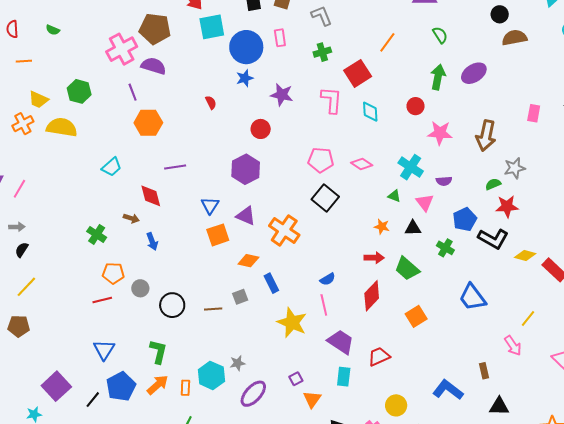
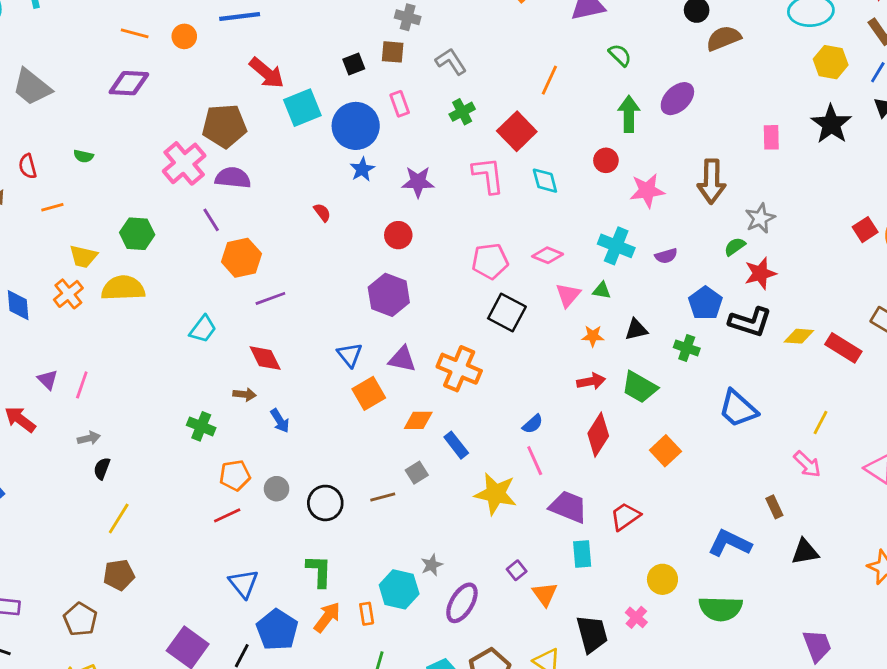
purple line: (175, 167) -> (270, 298), moved
pink triangle: (425, 202) -> (568, 295), moved, turned 30

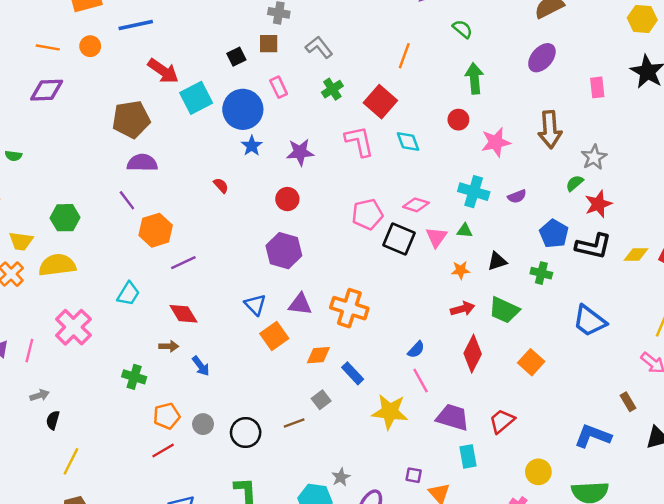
purple ellipse: (677, 99) -> (542, 58), moved
pink cross: (184, 163) -> (73, 327), moved
black square: (507, 312) -> (399, 239), moved
purple square: (517, 570) -> (414, 475), turned -35

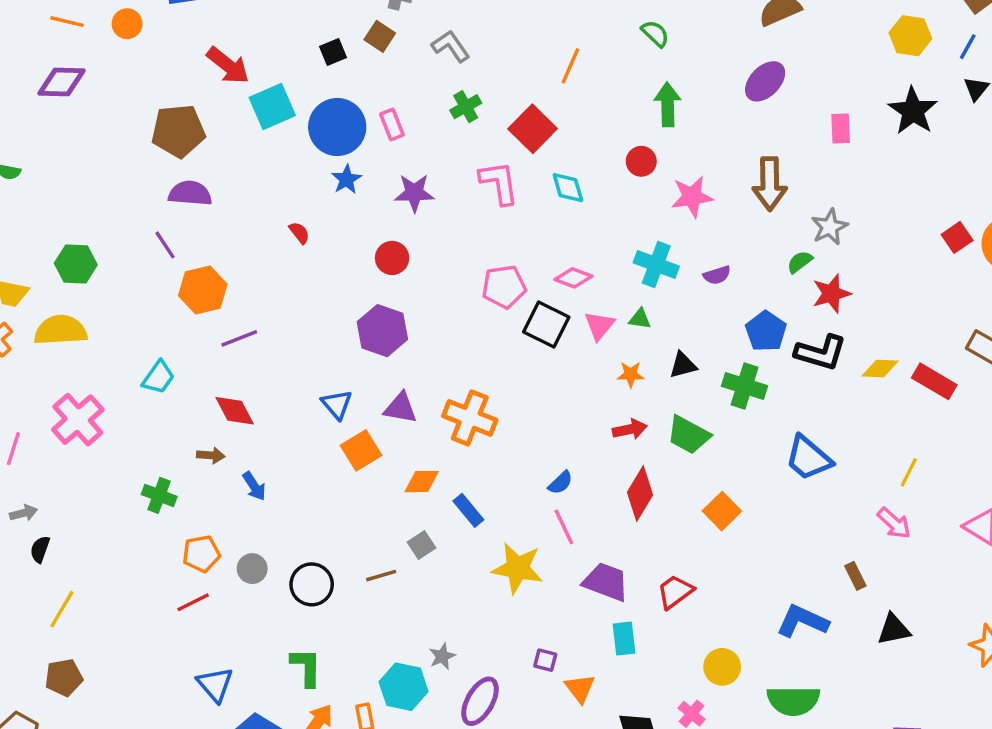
brown square: (269, 44) -> (380, 36), turned 30
pink rectangle: (279, 87) -> (392, 124), moved
green cross: (541, 273) -> (745, 386), size x1.4

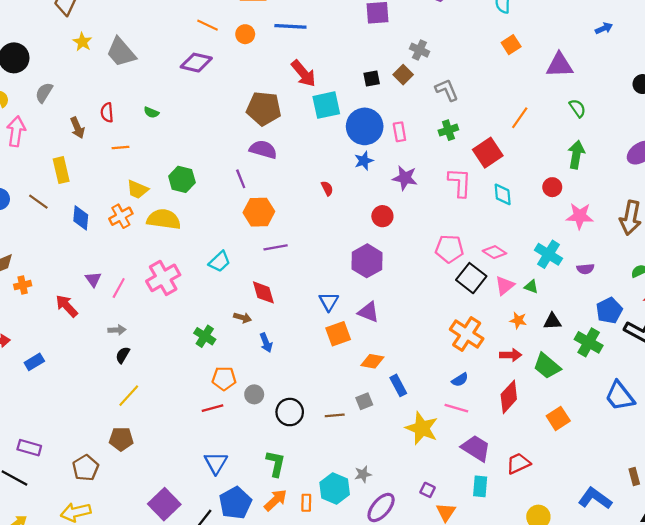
orange cross: (470, 418) -> (467, 334), moved
pink line: (564, 527) -> (456, 408), turned -60

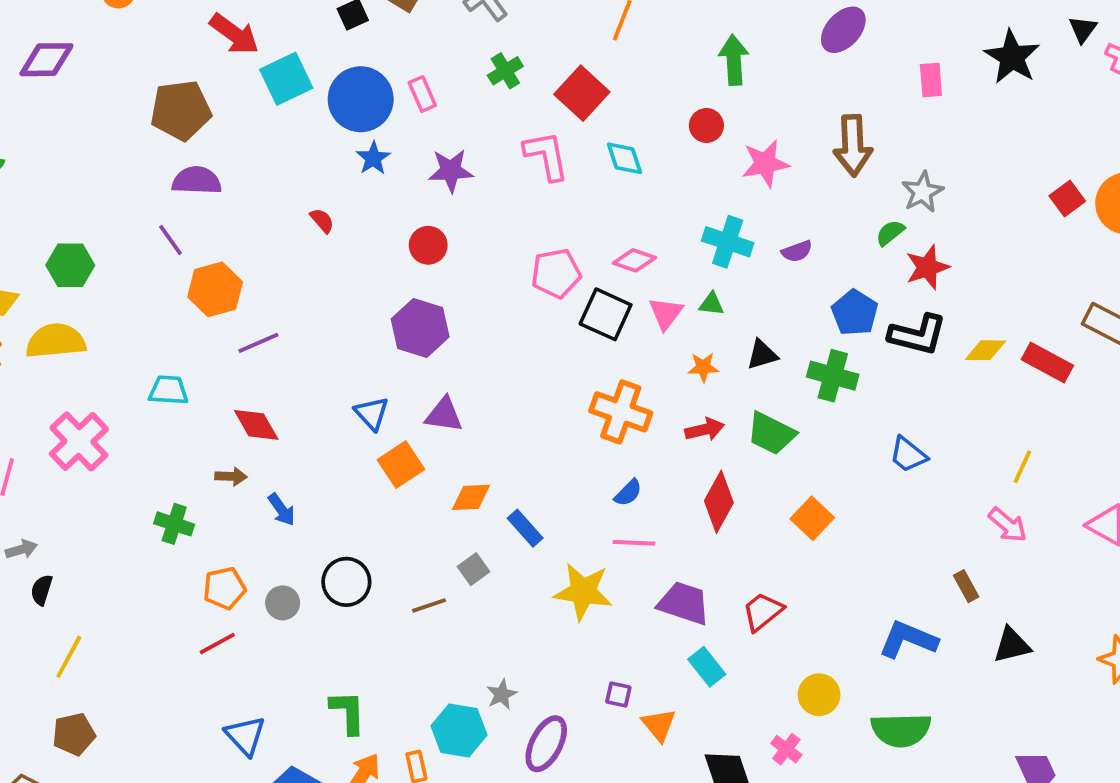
cyan trapezoid: (219, 262) -> (168, 390), turned -120
blue trapezoid: (620, 396) -> (908, 455), size x0.7
black circle: (290, 412) -> (346, 582), moved
cyan rectangle: (480, 486) -> (707, 667), turned -30

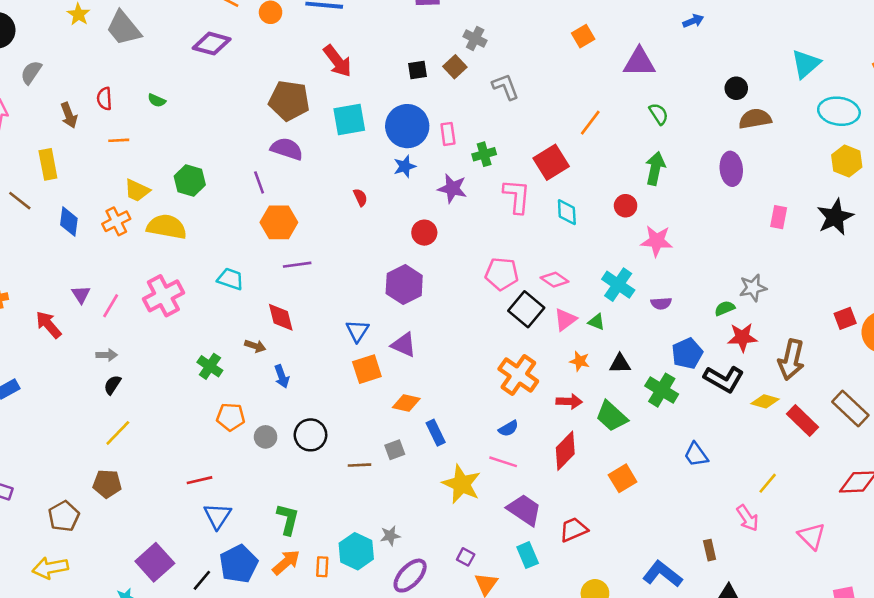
purple ellipse: (843, 30) -> (731, 169), turned -64
green cross: (505, 71) -> (484, 154), moved
cyan square: (286, 79) -> (349, 119), moved
brown arrow: (853, 145) -> (791, 360), moved
red line: (217, 644) -> (200, 480), moved

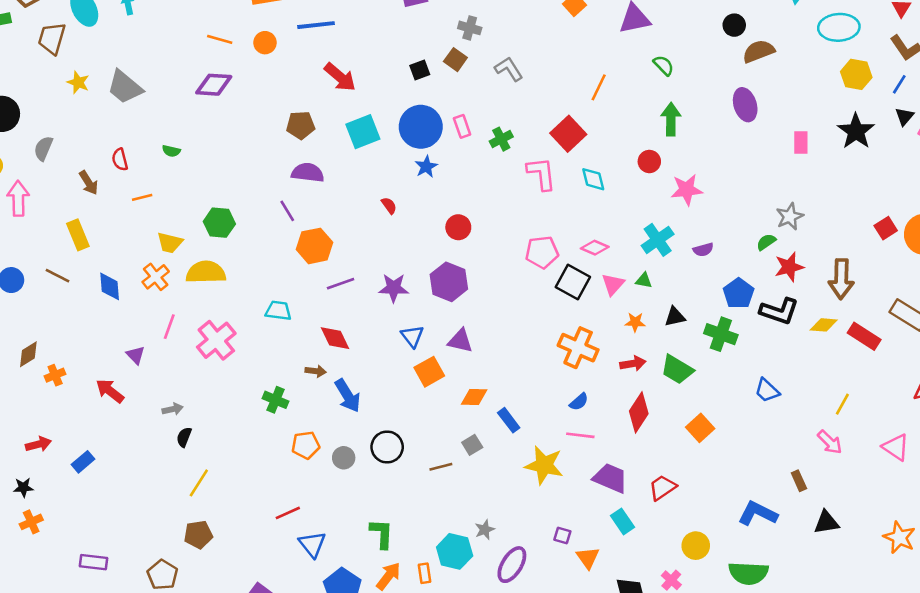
brown pentagon: (289, 101) -> (301, 125), size x0.7
purple star: (452, 188) -> (394, 288), moved
cyan cross: (618, 285) -> (658, 240), turned 32
pink line: (111, 306) -> (169, 327), moved
blue arrow: (282, 376) -> (348, 396), size x1.5

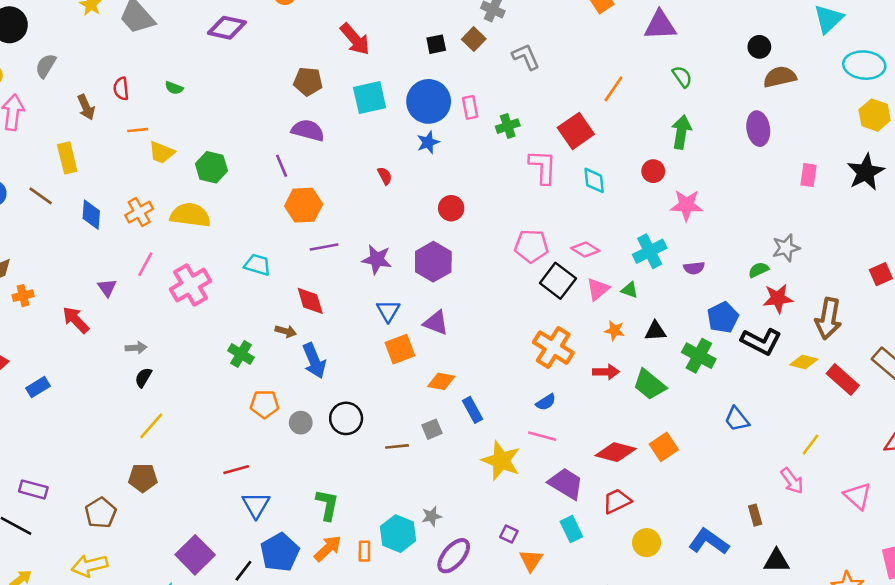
yellow trapezoid: (170, 243) -> (162, 152), moved
red diamond: (639, 412) -> (616, 452), moved, turned 63
yellow circle: (696, 546) -> (647, 543), moved

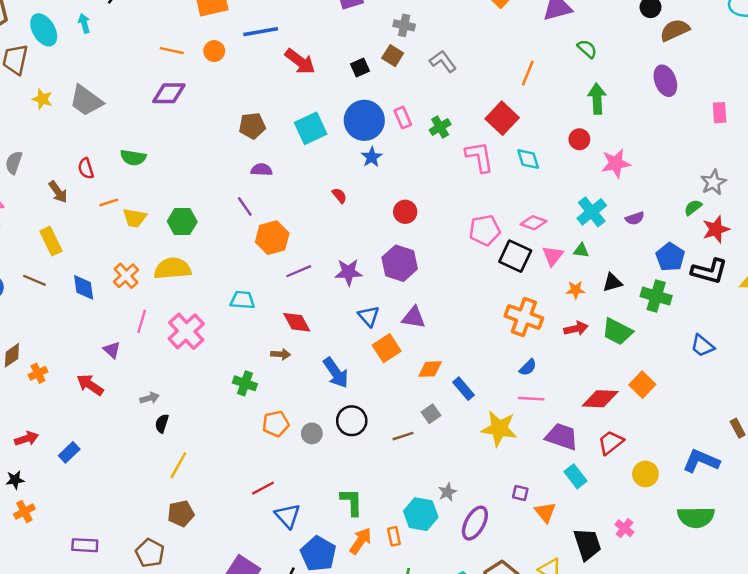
red arrow: (355, 39) -> (300, 62), moved
green semicircle: (174, 88) -> (133, 158), size x1.5
purple semicircle: (308, 130) -> (262, 170), size x0.7
blue arrow: (314, 361) -> (336, 373), moved

